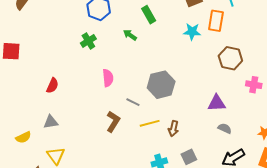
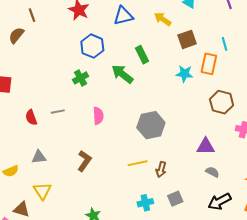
green arrow: (130, 35) -> (122, 74), size x1.6
red semicircle: (52, 86) -> (31, 117), moved, turned 133
gray line: (133, 102) -> (58, 112), moved, turned -40
brown L-shape: (113, 122) -> (84, 161), moved

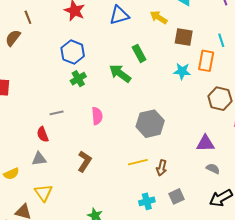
brown square: (187, 39) -> (184, 37), turned 30
blue hexagon: (92, 46) -> (73, 52), moved
red semicircle: (31, 117) -> (43, 134), moved

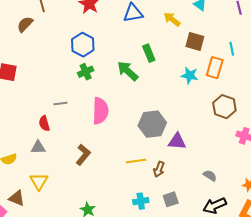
pink semicircle: (97, 116) -> (100, 111), size x1.5
purple triangle: (205, 143) -> (177, 141), moved

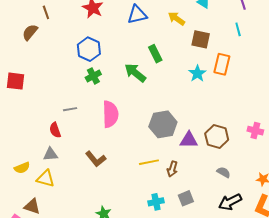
cyan line: (232, 49) -> (238, 29), moved
cyan star: (190, 75) -> (197, 74), turned 30
brown hexagon: (224, 107) -> (217, 137), moved
brown L-shape: (83, 155) -> (96, 159), turned 105
yellow triangle: (39, 181) -> (46, 179), moved, turned -42

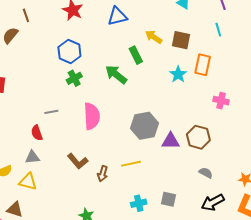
yellow arrow: (176, 19) -> (154, 37), moved
pink cross: (255, 131) -> (221, 101), moved
brown arrow: (172, 169) -> (103, 174), moved
gray square: (186, 198) -> (168, 199), turned 35

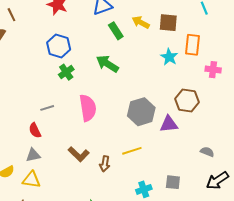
green rectangle: (136, 55) -> (116, 31), moved
pink cross: (221, 101) -> (213, 70), moved
brown hexagon: (198, 137) -> (187, 101), moved

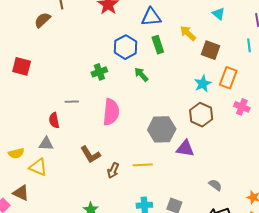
yellow arrow: (141, 22) -> (188, 33), moved
blue hexagon: (59, 46) -> (126, 47), moved
green arrow: (107, 64) -> (141, 74), size x0.7
brown hexagon: (187, 101) -> (201, 115), moved

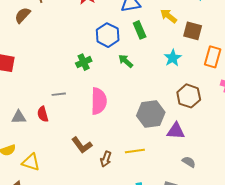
cyan star: (203, 84) -> (173, 58), moved
gray triangle: (46, 144) -> (19, 117), moved
gray semicircle: (215, 185) -> (189, 162), moved

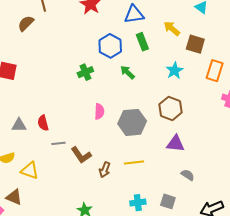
gray line: (59, 94) -> (58, 143), moved
brown hexagon: (189, 96) -> (170, 108), moved
pink semicircle: (99, 101) -> (99, 111), size x0.6
gray hexagon: (151, 114) -> (132, 122), moved

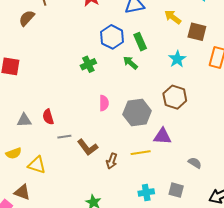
green rectangle: (142, 42) -> (140, 42), moved
purple triangle: (176, 144) -> (162, 136), moved

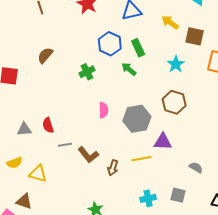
brown semicircle: (27, 18) -> (45, 55), moved

